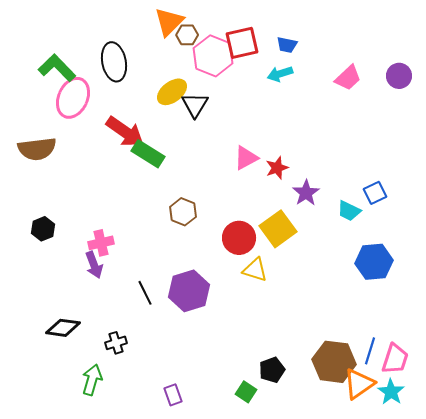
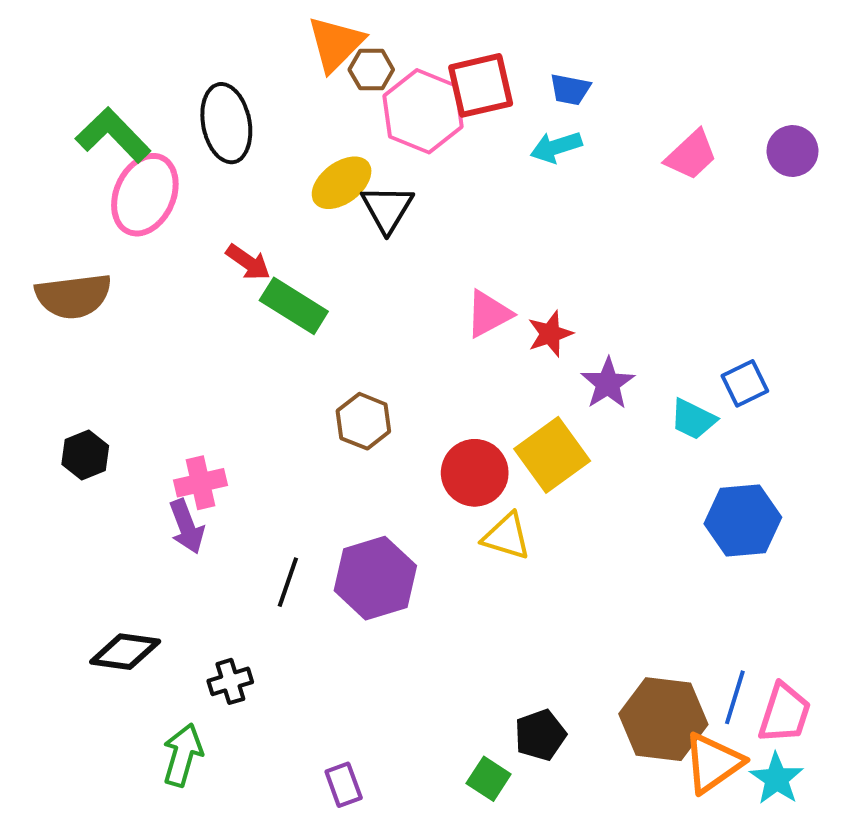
red arrow: (125, 132) -> (248, 262), size x0.6
black line: (145, 293) -> (288, 582), turned 45

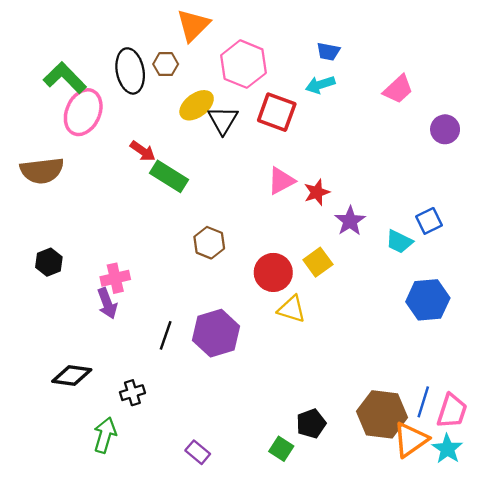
brown hexagon: (371, 70) -> (166, 64), moved
red square: (481, 85) -> (277, 112), moved, turned 33
purple circle: (793, 151) -> (445, 129), moved
yellow square: (552, 455) -> (318, 262), size x0.7
purple rectangle: (344, 785) -> (198, 452), turned -30

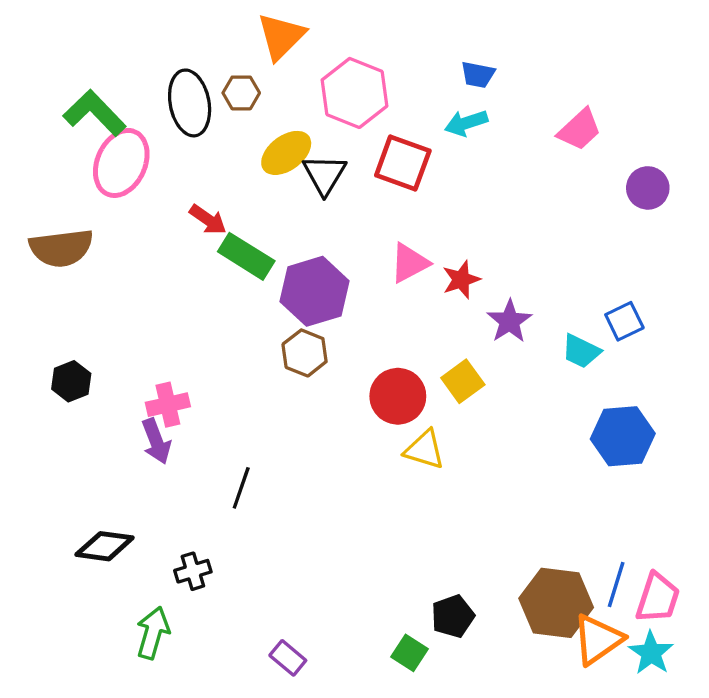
purple hexagon: (216, 333) -> (315, 291), moved

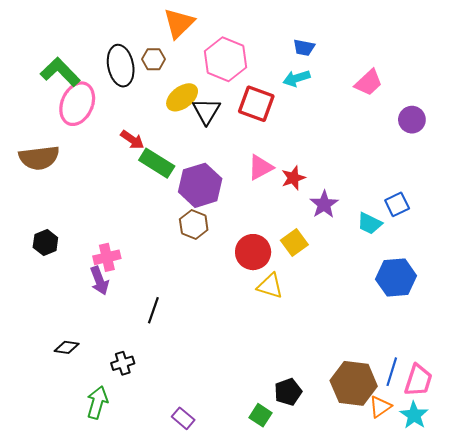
black diamond: (105, 546) -> (67, 347), size x0.7
orange triangle: (598, 640) -> (380, 407), size x0.7

